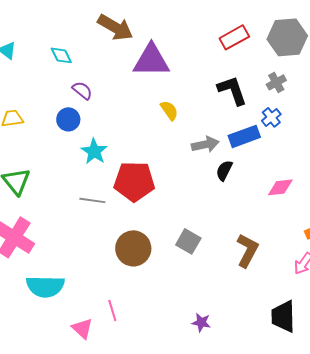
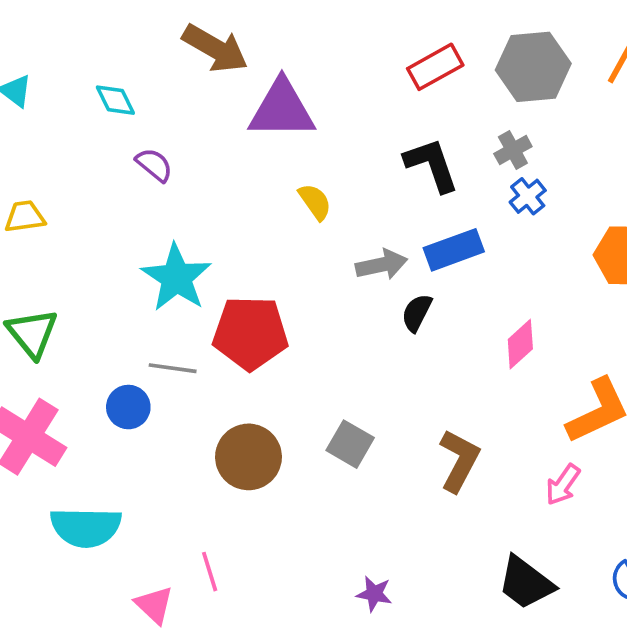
blue cross: (271, 117) -> (528, 196), moved
blue circle: (68, 119) -> (128, 407), moved
cyan star: (94, 151) -> (176, 278), size x1.4
pink diamond: (280, 187) -> (520, 344), turned -36
black trapezoid: (283, 316) -> (526, 583), turned -52

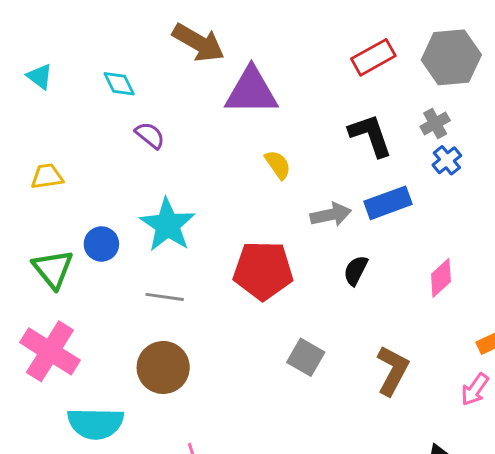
black semicircle: (417, 313) -> (356, 270), moved
red pentagon: (250, 333) -> (263, 270), moved
blue circle: (128, 407) -> (101, 244), moved
brown circle: (248, 457) -> (163, 367), moved

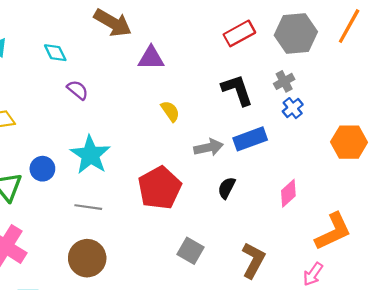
purple triangle: (251, 91) -> (151, 58), size x0.7
red pentagon: (263, 270) -> (160, 188), turned -30

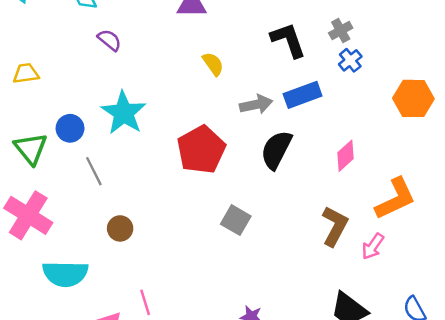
black semicircle: (227, 188) -> (276, 150), size x1.6
gray line: (88, 207) -> (94, 171), moved, turned 55
brown circle: (87, 258) -> (120, 228), size x0.6
brown L-shape: (253, 260) -> (335, 226), moved

